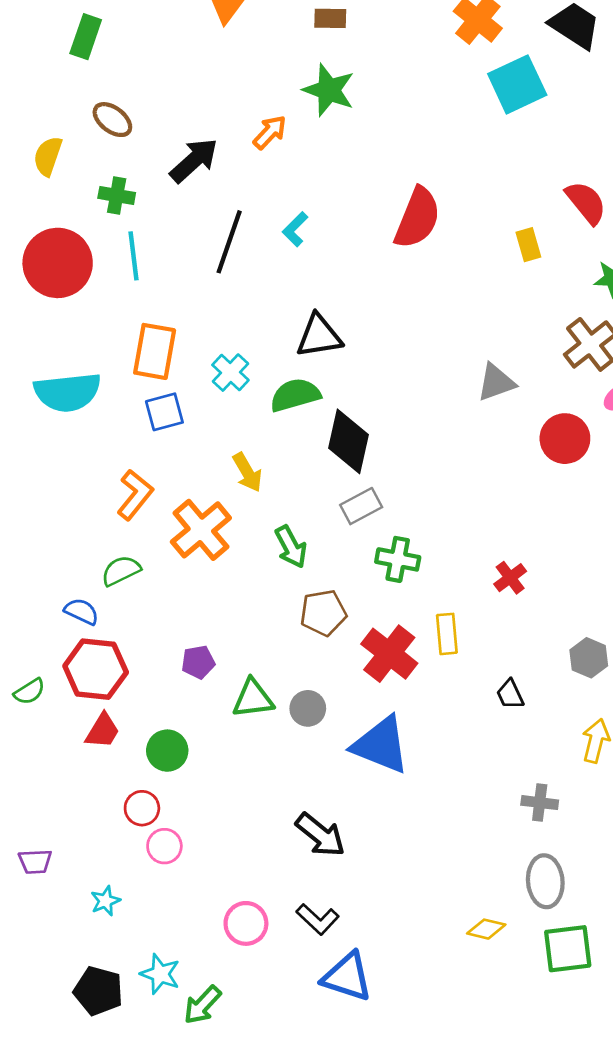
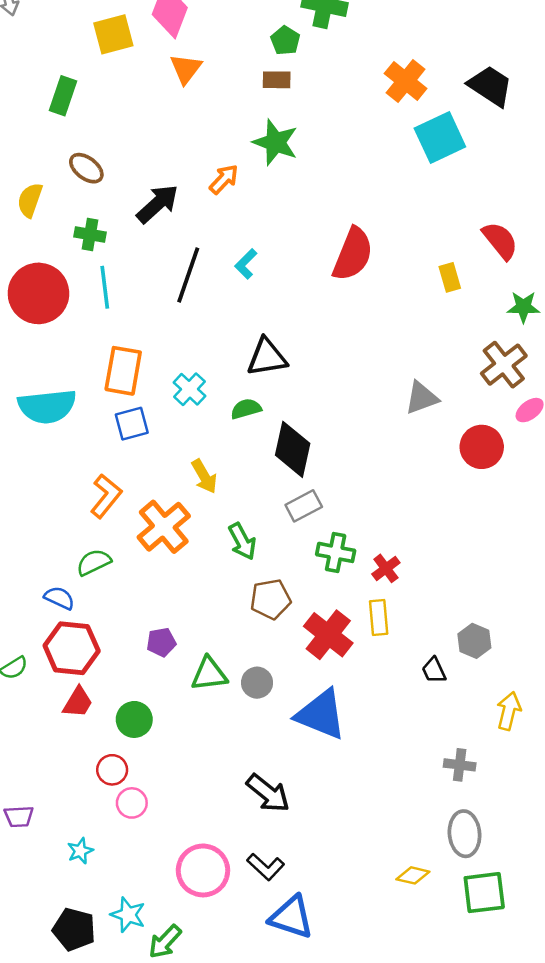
green semicircle: (295, 395) -> (246, 409), size x0.7
red cross: (510, 578) -> (386, 568), moved
gray hexagon: (589, 658) -> (474, 641), moved
pink circle: (246, 923) -> (203, 870), size x1.4

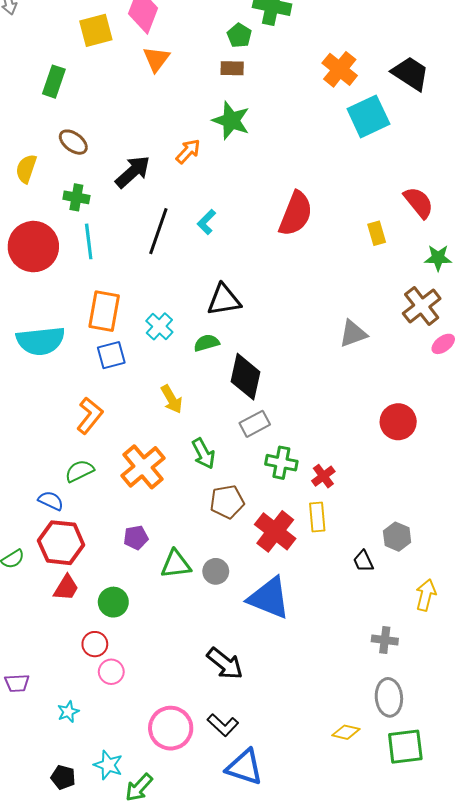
red circle: (482, 447) -> (398, 422), moved
orange cross: (164, 527) -> (143, 467), moved
black pentagon: (74, 929) -> (63, 777), size x0.7

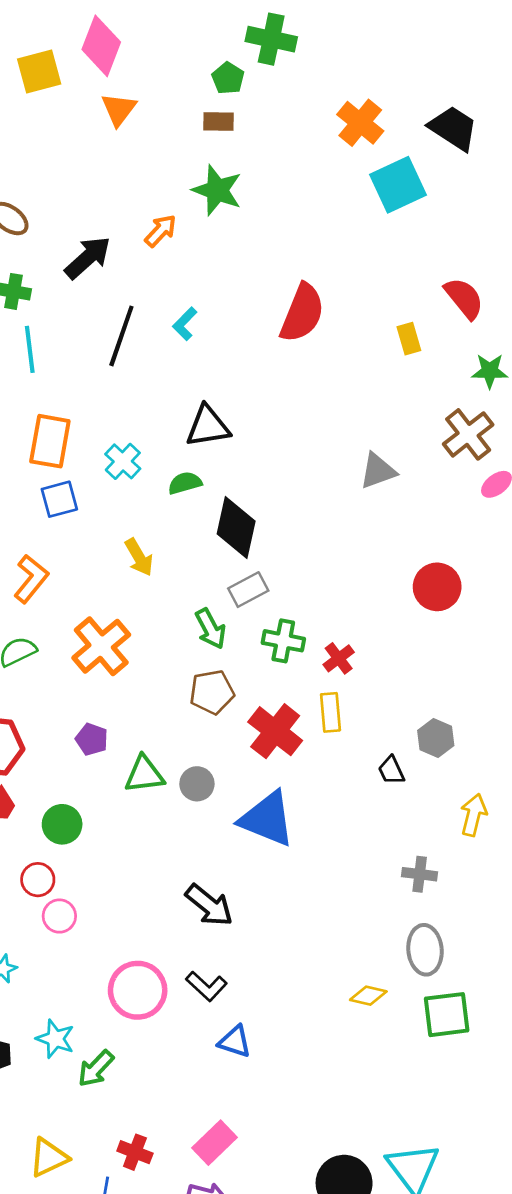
green arrow: (203, 454) -> (210, 629), moved
purple pentagon: (136, 538) -> (92, 739), turned 30
blue triangle: (244, 767) -> (235, 1042), size x0.7

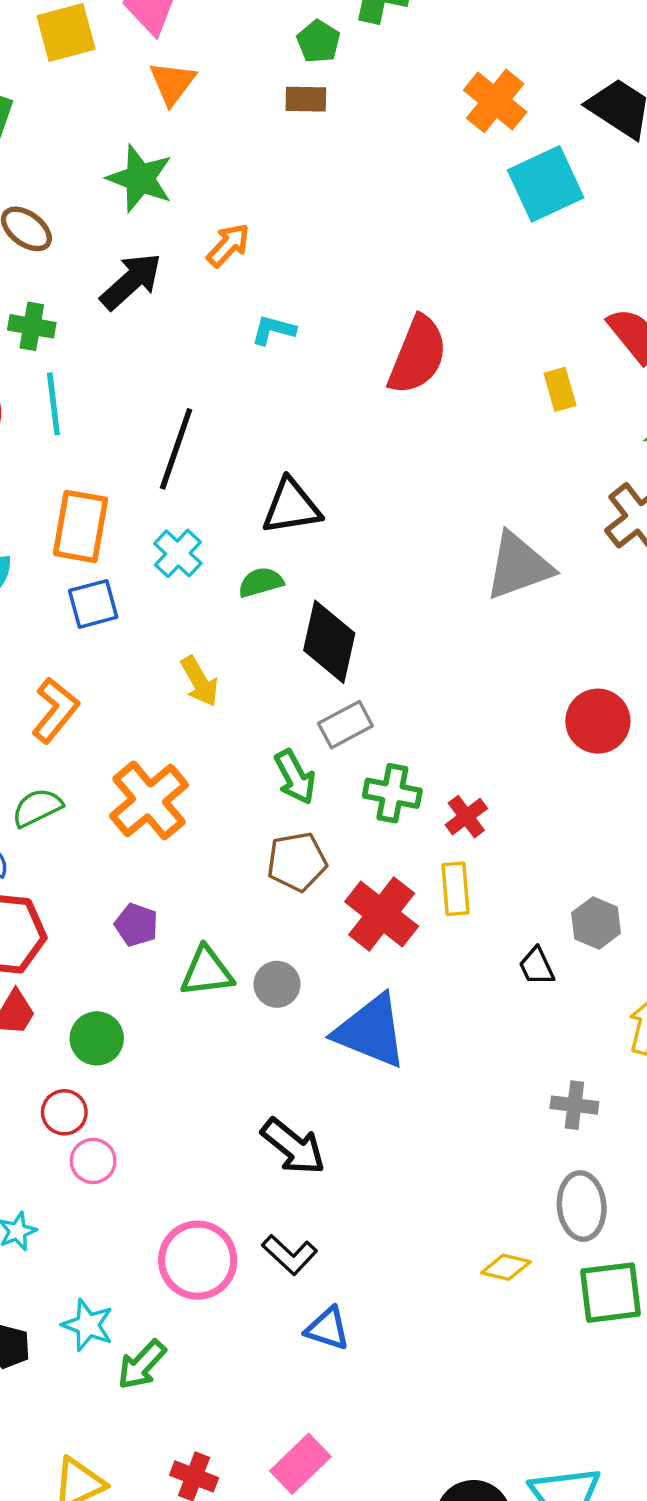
green star: (217, 190) -> (140, 178), moved
cyan L-shape: (185, 324) -> (273, 330), moved, turned 60
black line: (121, 336) -> (176, 449), moved
gray triangle: (378, 471) -> (519, 566), size x1.4

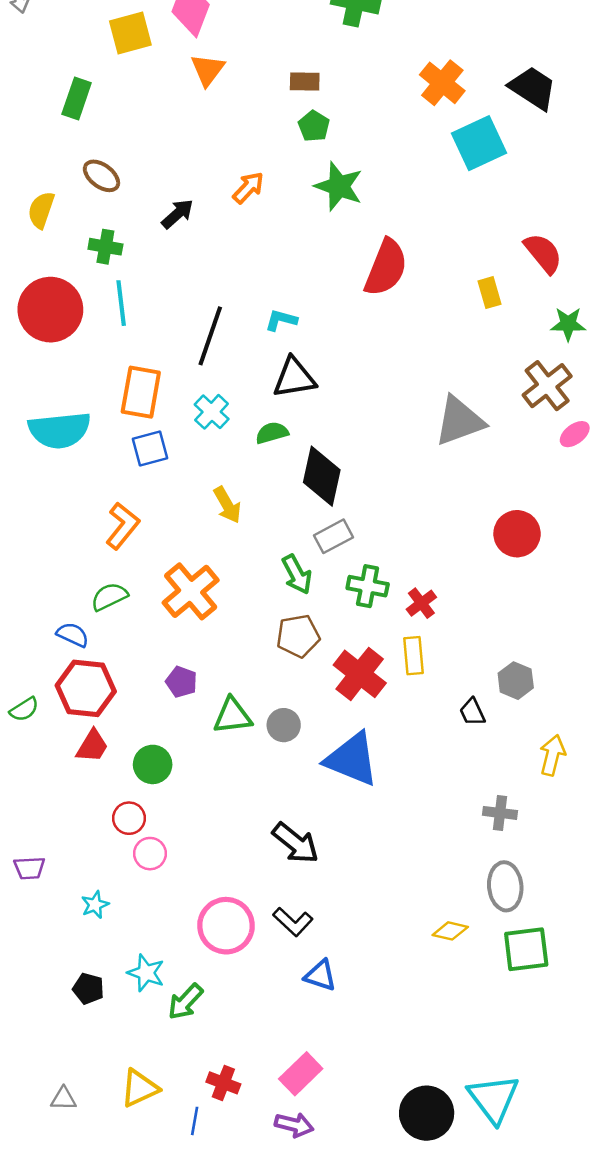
green pentagon: (318, 41) -> (314, 126), moved
green star: (140, 178) -> (339, 186), moved
black arrow: (131, 281) -> (178, 214), size x0.7
cyan L-shape: (273, 330) -> (281, 320), moved

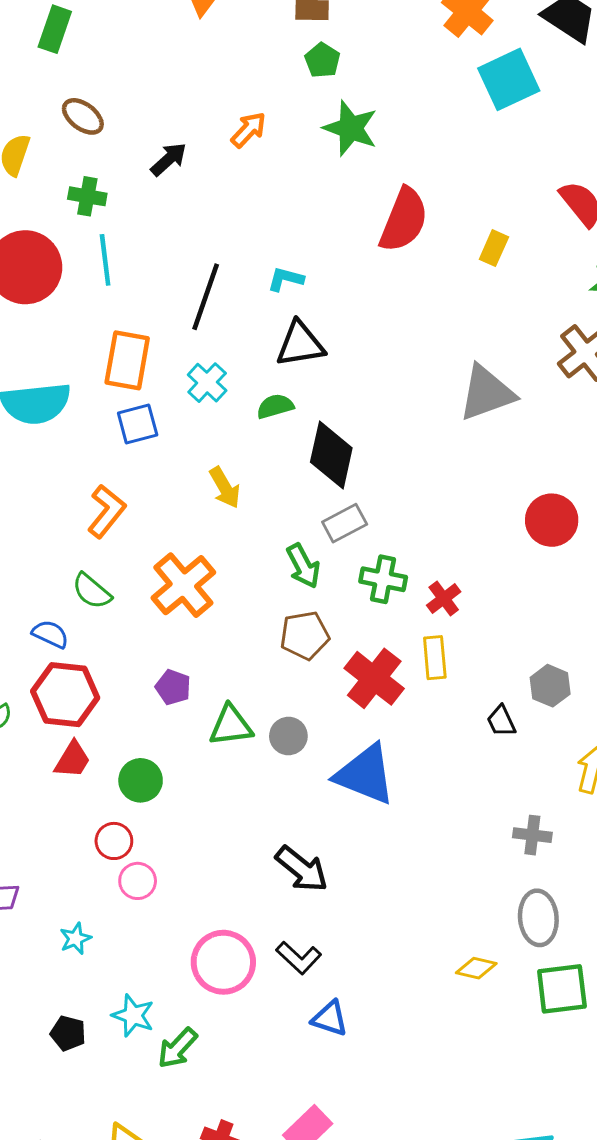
yellow rectangle: (489, 293) -> (494, 248), moved, turned 40
green semicircle: (109, 597) -> (92, 591), turned -114

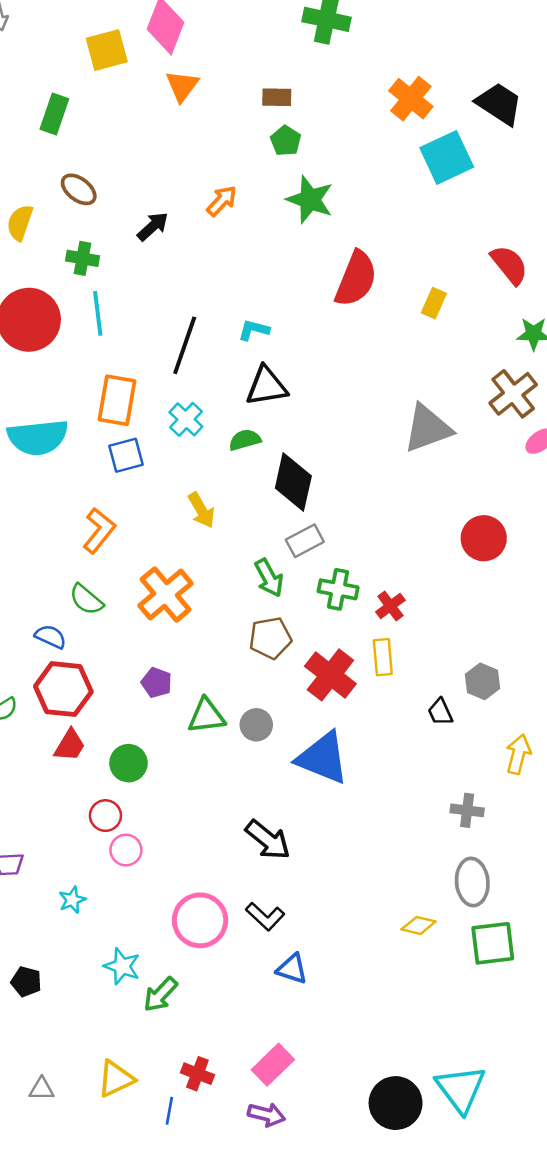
black pentagon: (68, 1033) -> (26, 982), moved

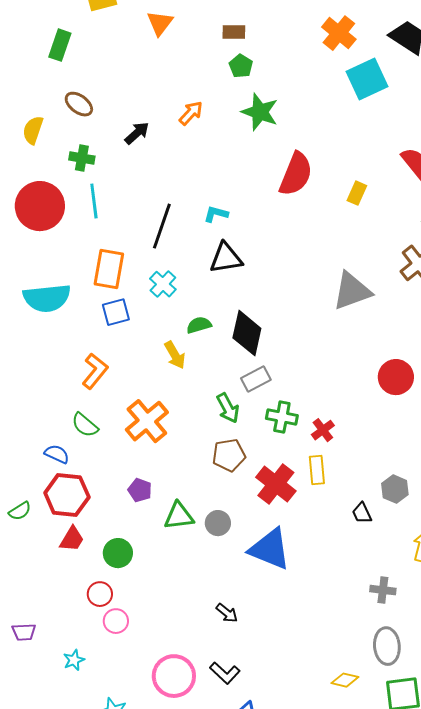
green semicircle: (245, 440) -> (199, 325), moved
black arrow: (268, 840) -> (227, 613), size x0.6

